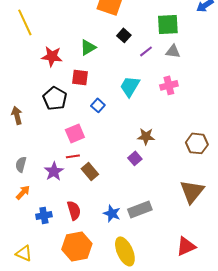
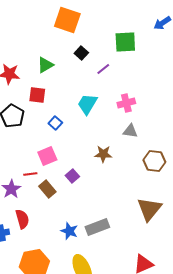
gray triangle: (173, 51) -> (130, 131), moved
pink square: (75, 133) -> (47, 156), moved
purple square: (135, 158) -> (72, 176), moved
red semicircle: (74, 210) -> (22, 219), moved

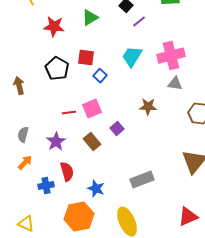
purple line: (103, 69) -> (139, 22), moved
red square: (37, 95) -> (86, 58), moved
pink cross: (126, 103) -> (171, 56), size x1.5
red line: (30, 174) -> (69, 113), moved
blue star: (69, 231) -> (96, 189), moved

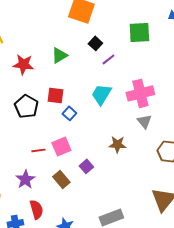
gray triangle: (175, 84) -> (144, 121), turned 42

